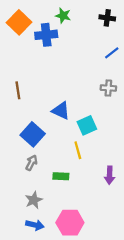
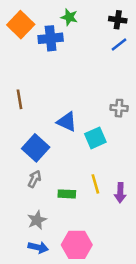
blue line: (112, 53) -> (119, 45), moved
gray cross: (108, 88) -> (119, 108), moved
yellow line: (78, 150) -> (95, 184), moved

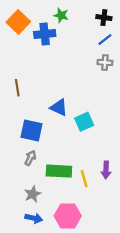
gray cross: (119, 108) -> (105, 62), moved
blue square: (36, 148) -> (31, 130), turned -30
yellow line: (95, 184) -> (84, 179), moved
green rectangle: (67, 194) -> (59, 171), size x1.6

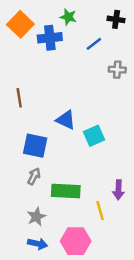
blue line: (105, 39) -> (94, 44), moved
yellow line: (84, 179) -> (100, 211), moved

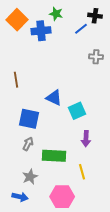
blue line: (94, 44) -> (81, 29), moved
purple arrow: (118, 190) -> (86, 139), moved
blue arrow: (38, 244) -> (20, 197), moved

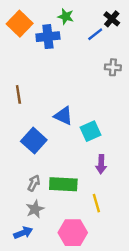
black cross: (95, 16) -> (112, 19), turned 32
blue square: (29, 119) -> (34, 141), turned 30
gray arrow: (28, 144) -> (34, 183), moved
blue arrow: (20, 197) -> (23, 233), turned -35

